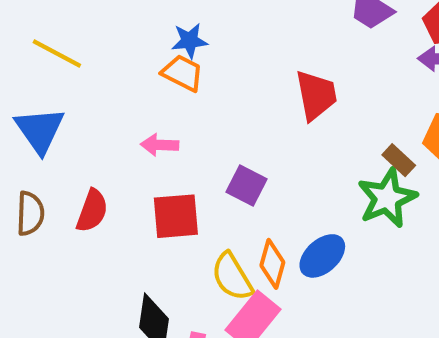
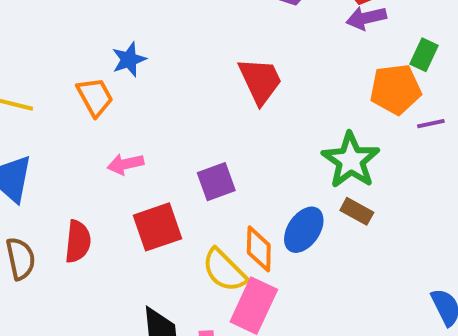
orange trapezoid: (183, 73) -> (95, 97), moved, turned 48
brown rectangle: (399, 160) -> (357, 211), moved
purple square: (246, 185) -> (216, 182), turned -33

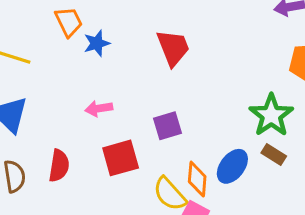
blue star: (129, 60) -> (97, 43), moved
red trapezoid: (260, 81) -> (173, 48), moved
orange trapezoid: (95, 97) -> (69, 22), moved

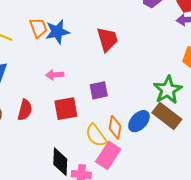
orange trapezoid: (69, 22) -> (38, 28), moved
blue star: (97, 43) -> (57, 32), size x1.4
brown rectangle: (274, 155) -> (167, 116), size x1.8

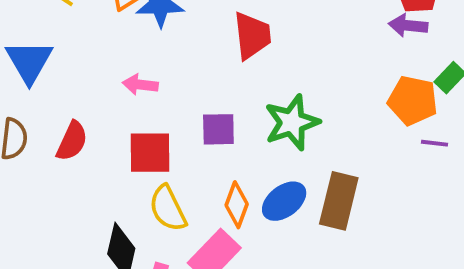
green star: (168, 90) -> (292, 122), moved
brown rectangle: (167, 116) -> (339, 201), turned 56
yellow semicircle: (96, 135) -> (168, 208), moved

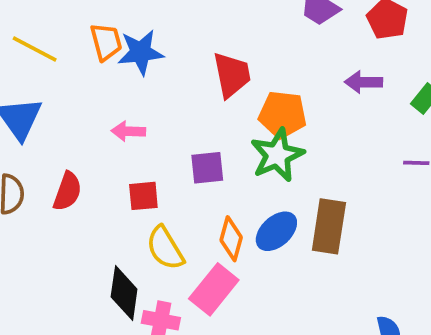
purple arrow: (408, 25) -> (363, 82), moved
orange pentagon: (413, 100) -> (283, 114), moved
red square: (150, 153) -> (143, 196), size x0.7

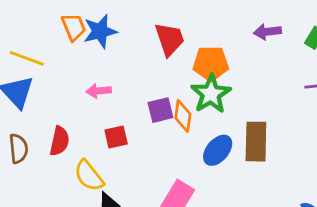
yellow line: (35, 49) -> (27, 58), moved
orange diamond: (231, 239) -> (183, 116), moved
yellow semicircle: (165, 248) -> (89, 176), moved

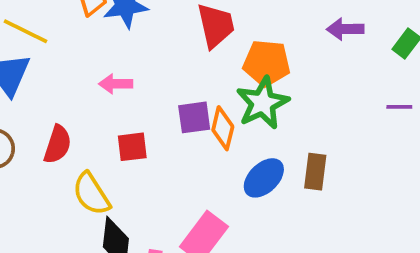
brown rectangle: (256, 142) -> (315, 172), size x0.7

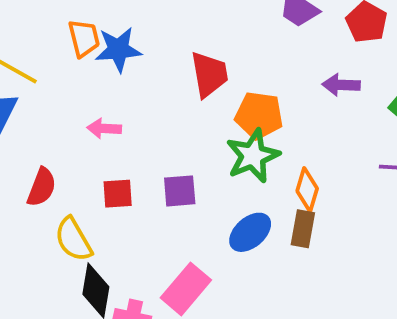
purple square: (194, 117) -> (180, 191), moved
orange diamond: (223, 128) -> (307, 190), moved

